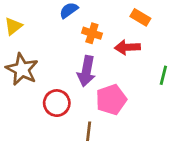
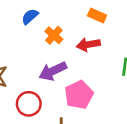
orange cross: (92, 33) -> (54, 35), turned 30
purple arrow: (86, 71) -> (53, 71), turned 60

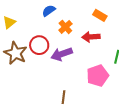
pink pentagon: (79, 95) -> (98, 76), moved
red circle: (29, 104) -> (39, 45), moved

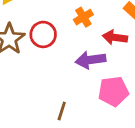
purple arrow: (62, 54) -> (91, 60), moved

